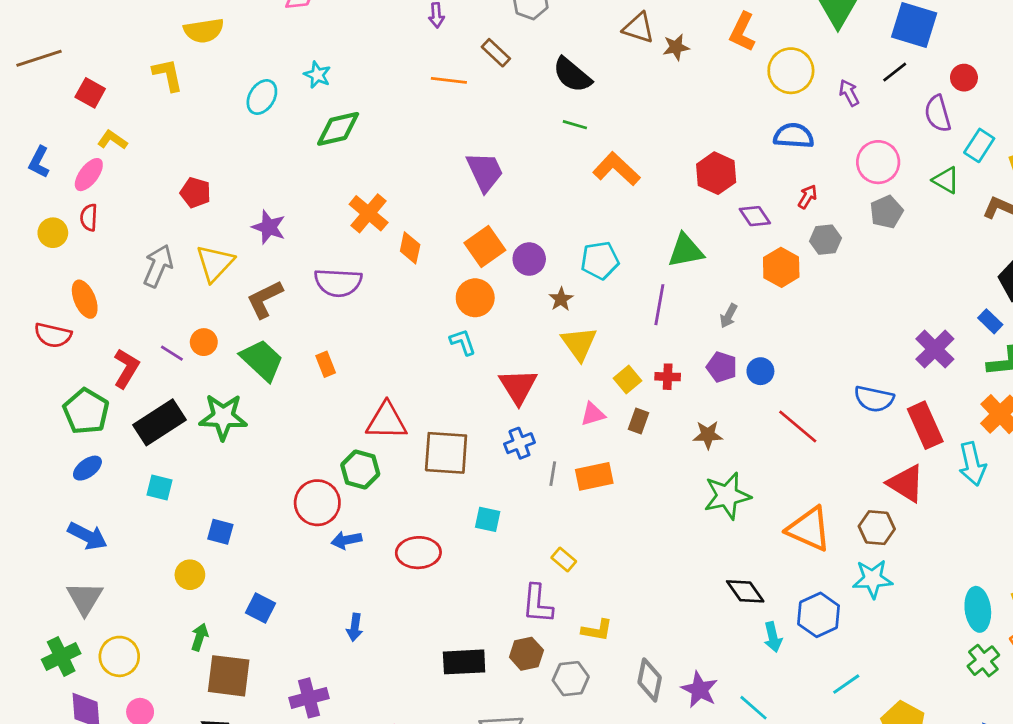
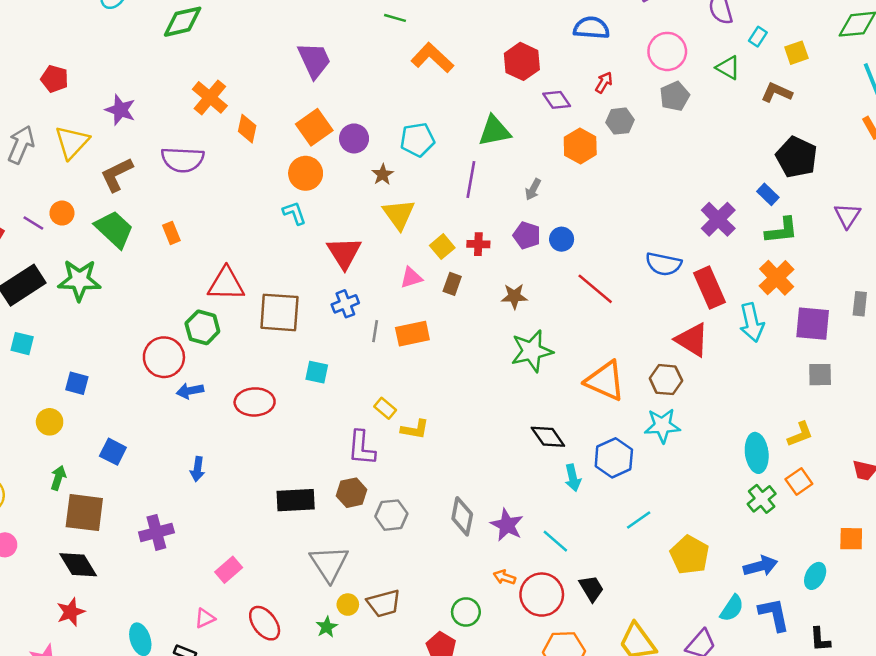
cyan rectangle: (979, 145) -> (758, 37), size x0.7
yellow L-shape: (597, 630) -> (415, 429), moved

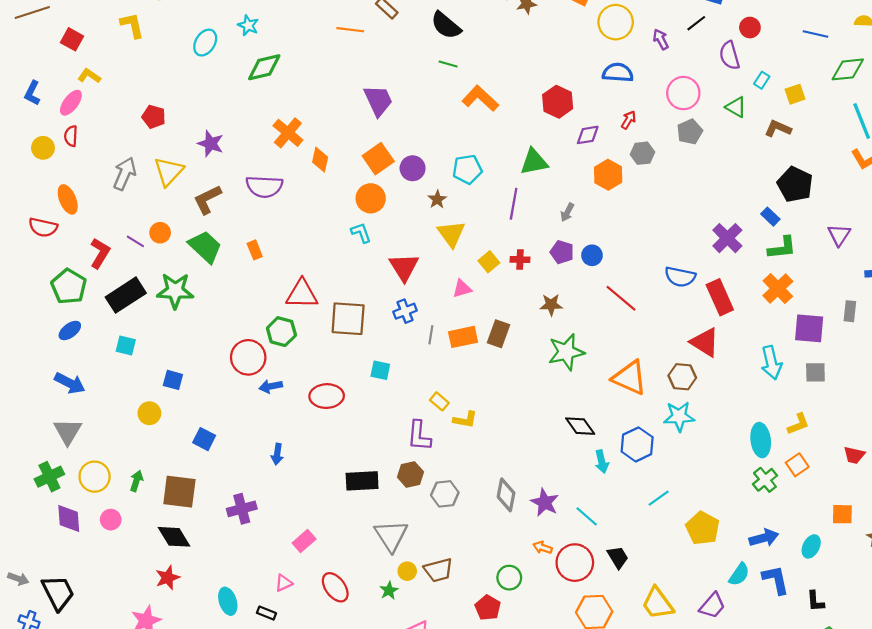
purple diamond: (557, 100) -> (588, 135), turned -65
brown rectangle: (452, 284) -> (499, 334), moved, size x1.4
cyan arrow: (752, 322) -> (771, 363), moved
green arrow: (58, 478) -> (136, 481), moved

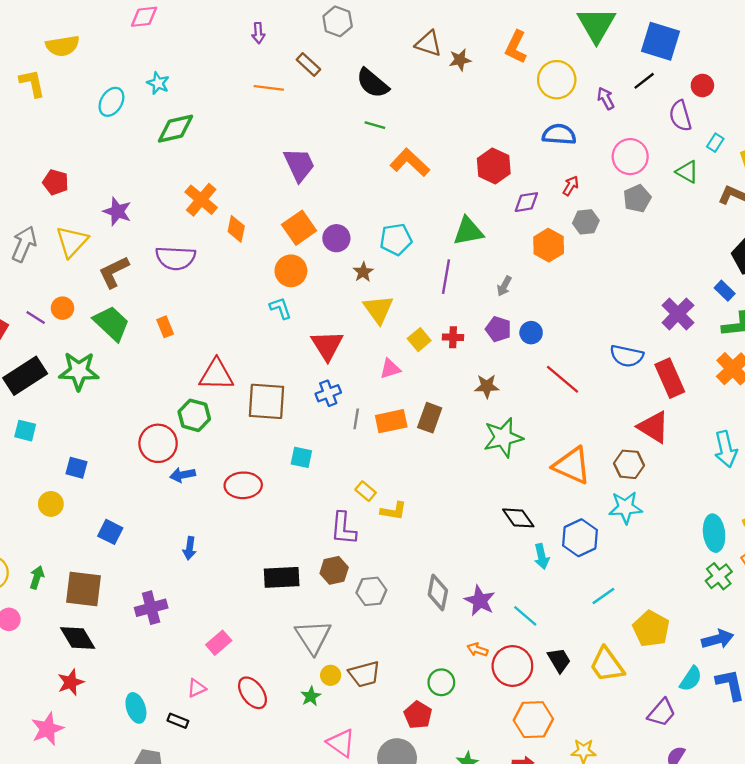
yellow trapezoid: (658, 603) -> (607, 665), moved

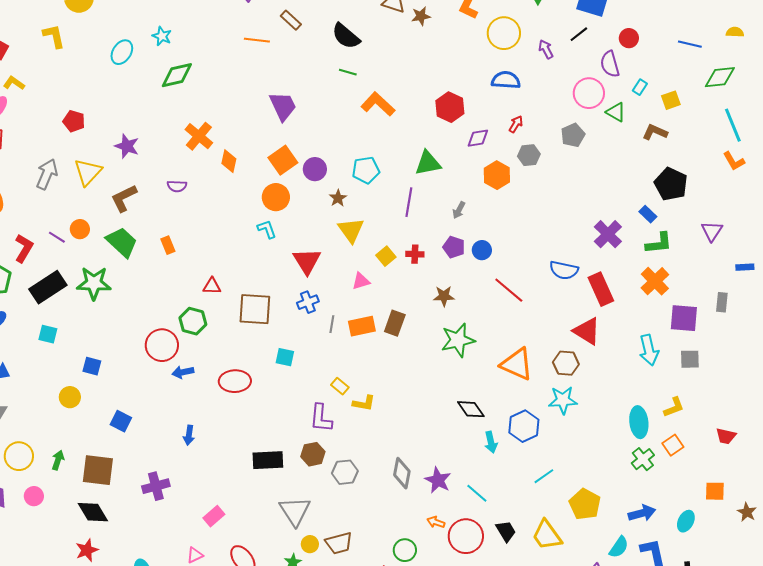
pink circle: (630, 157) -> (589, 93), moved
purple semicircle: (176, 258) -> (177, 186), size x0.6
red triangle: (216, 375) -> (212, 286), size x0.6

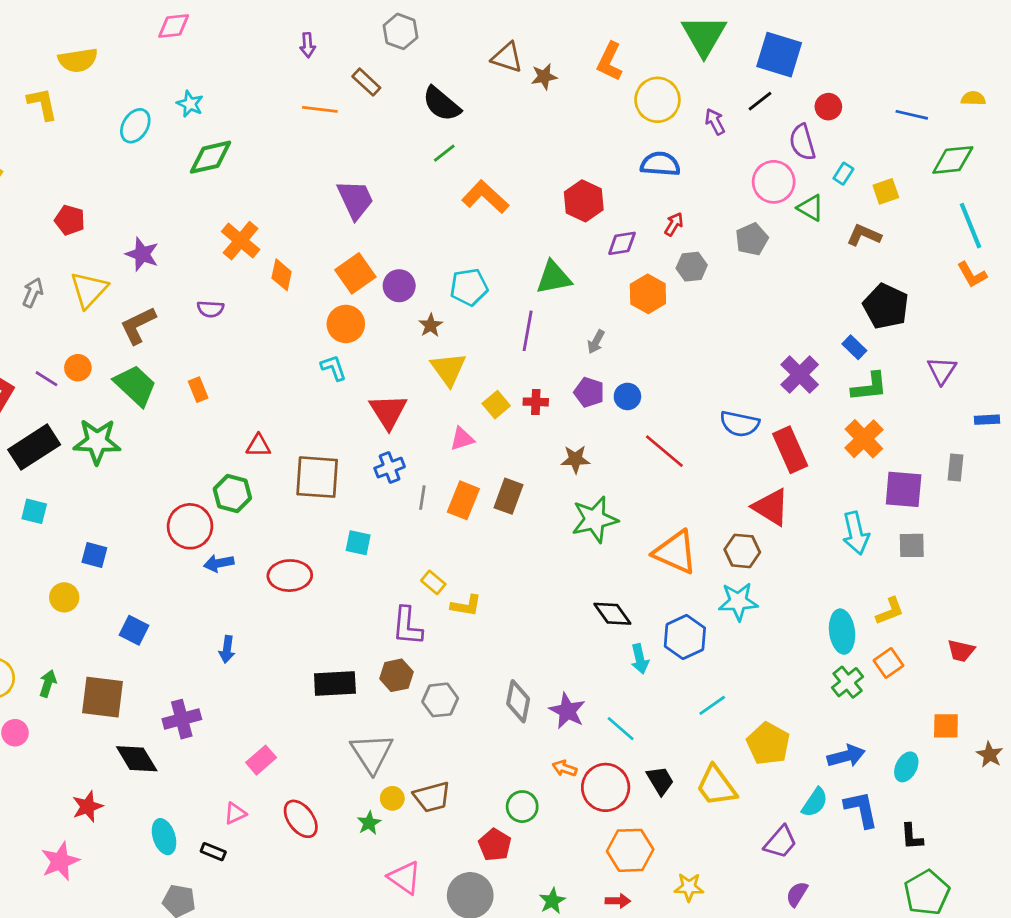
green line: (348, 72) -> (444, 153), turned -54
gray arrow: (47, 174) -> (33, 293), size x0.7
orange rectangle: (362, 326) -> (463, 500), turned -56
black diamond: (93, 512) -> (137, 759), moved

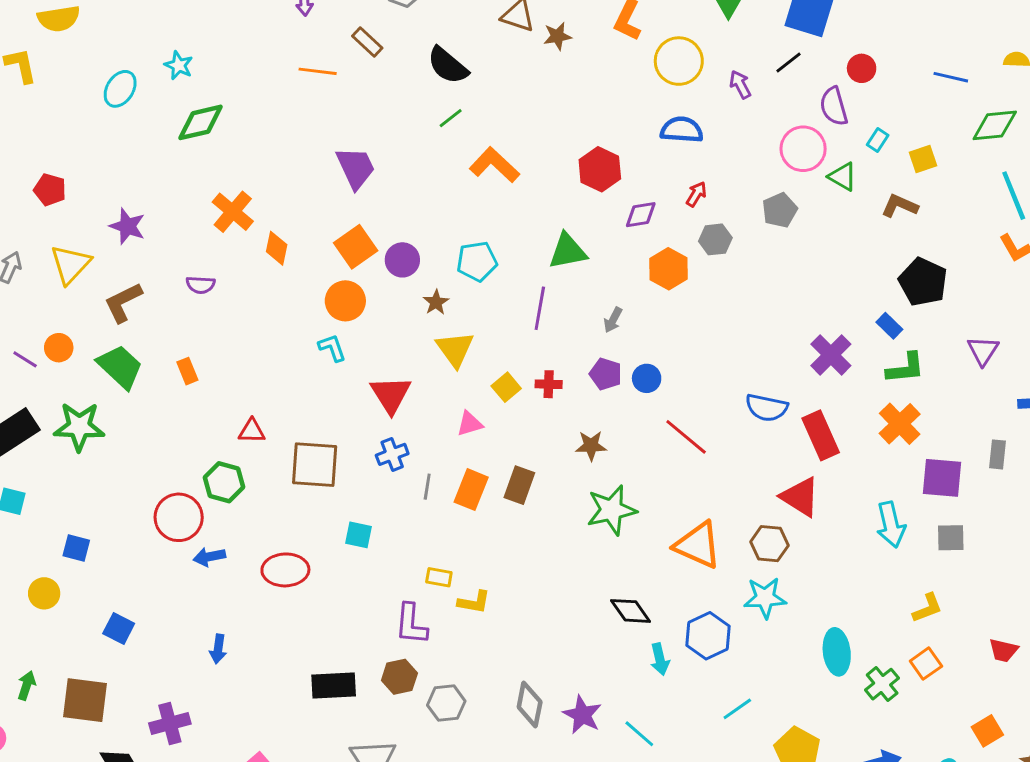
yellow rectangle: (433, 582) -> (439, 577), turned -30
cyan ellipse: (842, 632) -> (837, 652), moved
orange square: (946, 726) -> (987, 731), turned -32

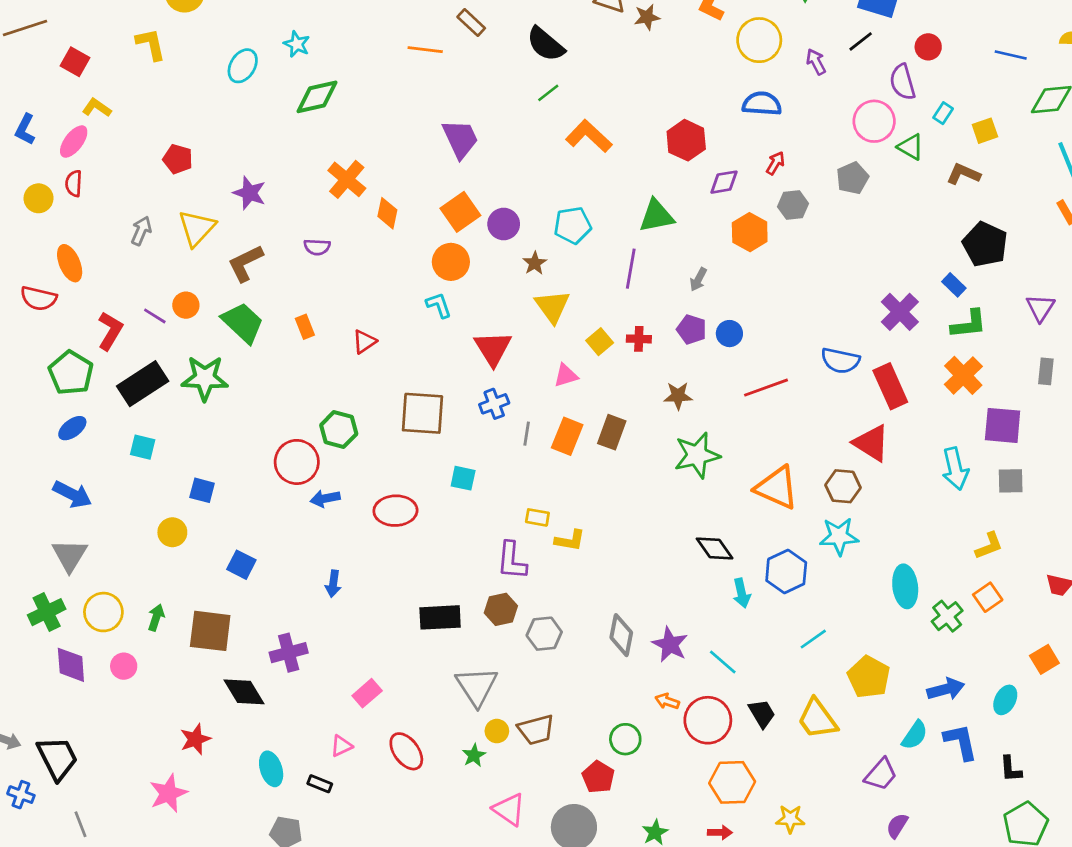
red triangle: (252, 431) -> (364, 342), moved, turned -35
red line: (686, 437) -> (766, 388), turned -60
gray rectangle: (998, 454) -> (1046, 371), moved

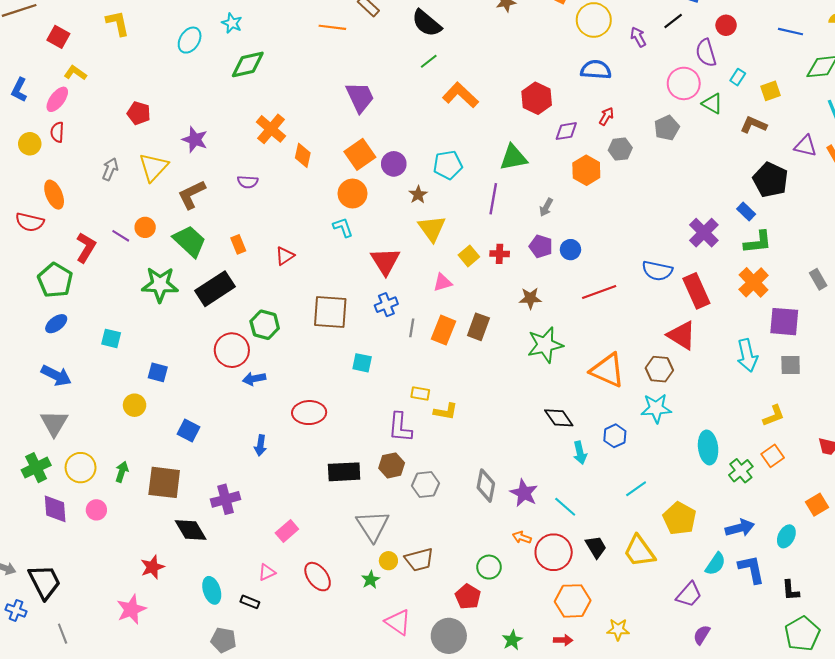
purple triangle: (1040, 308) -> (805, 146), moved, turned -50
gray rectangle: (1046, 371) -> (818, 279), turned -36
black rectangle: (143, 384) -> (215, 289), moved
red ellipse: (395, 511) -> (309, 413), moved
blue hexagon: (786, 571) -> (615, 436), size x0.7

